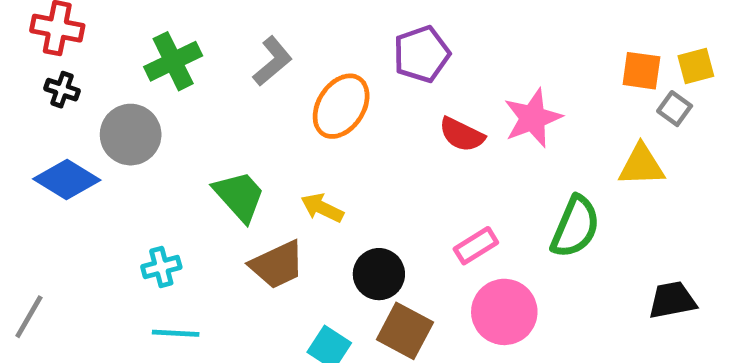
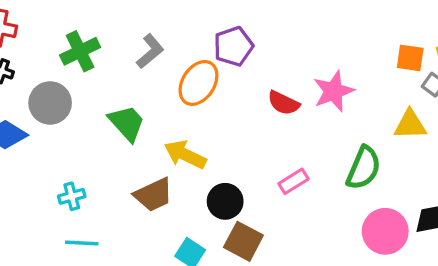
purple pentagon: (422, 54) -> (233, 46), moved
green trapezoid: (239, 196) -> (127, 123), moved
yellow arrow: (322, 208) -> (185, 155), size x1.4
pink circle: (504, 312) -> (385, 231), moved

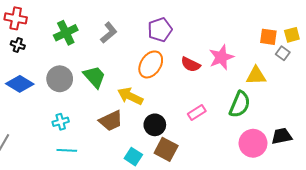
orange ellipse: (198, 83) -> (151, 64), moved
gray circle: (50, 103) -> (60, 79), moved
yellow triangle: (410, 125) -> (256, 76), moved

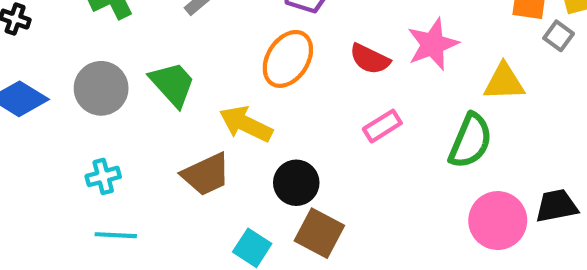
pink rectangle: (197, 113) -> (382, 126), moved

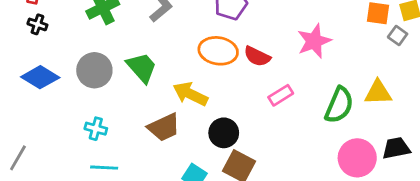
orange ellipse: (288, 59) -> (218, 51), turned 66
red semicircle: (370, 59) -> (257, 56), moved
yellow triangle: (504, 82) -> (378, 93), moved
cyan cross: (103, 176) -> (96, 129), turned 30

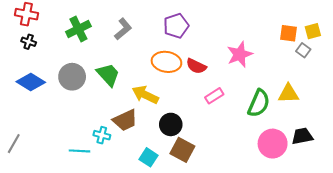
cyan cross: (96, 129) -> (102, 135), moved

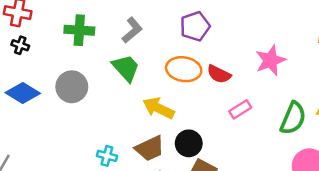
green cross: (78, 29) -> (79, 30), turned 30
green trapezoid: (108, 75) -> (126, 68), moved
brown trapezoid: (125, 120) -> (150, 148), moved

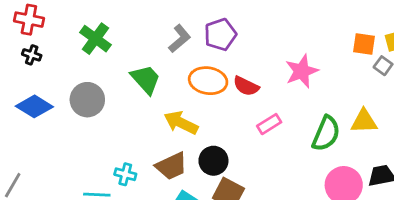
green cross: (79, 30) -> (95, 39), turned 32
gray L-shape: (132, 30) -> (180, 39), moved

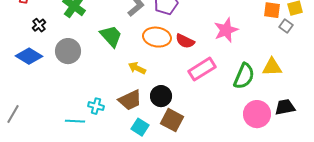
black cross: (32, 55) -> (39, 25), moved, turned 32
yellow arrow: (181, 123) -> (137, 68), size x0.7
pink rectangle: (269, 124) -> (202, 69), size x1.5

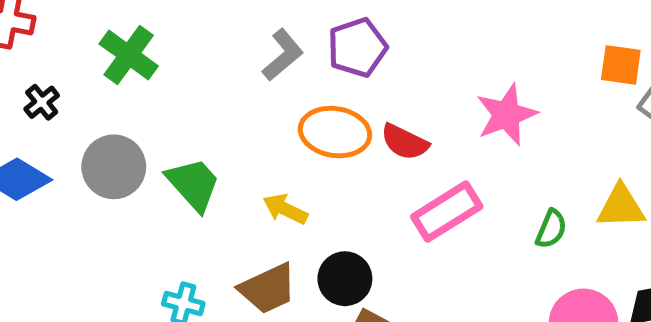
green trapezoid: (111, 36) -> (193, 184), moved
green semicircle: (244, 76) -> (551, 229), size x0.6

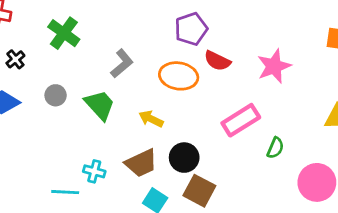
gray L-shape: (283, 55) -> (122, 64), moved
red semicircle: (405, 142) -> (217, 61), moved
gray circle: (114, 167) -> (56, 95), size x0.6
green semicircle: (551, 229) -> (275, 148), moved

